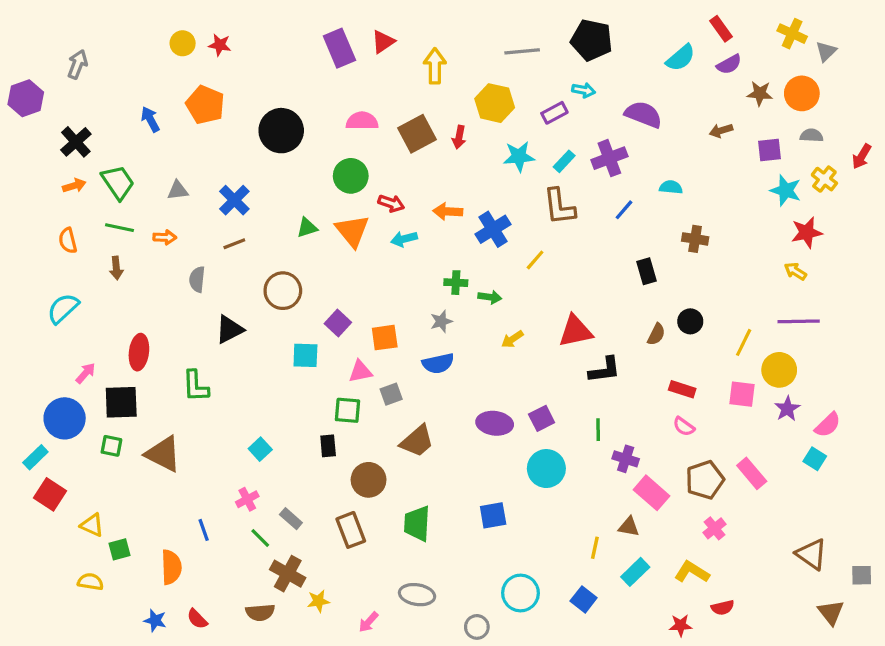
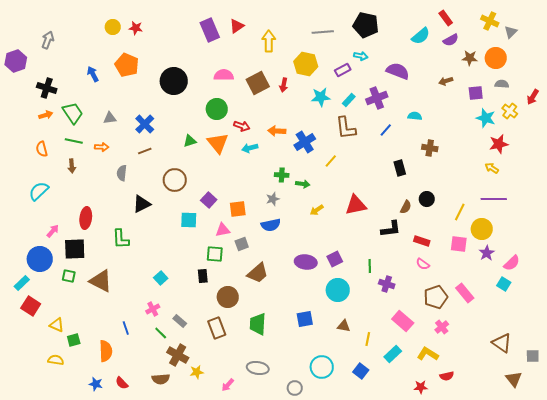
black cross: (76, 142) -> (47, 88), turned -30
black L-shape: (605, 370) -> (391, 229), moved
pink rectangle: (651, 493) -> (403, 321), moved
brown triangle: (629, 527) -> (344, 326), moved

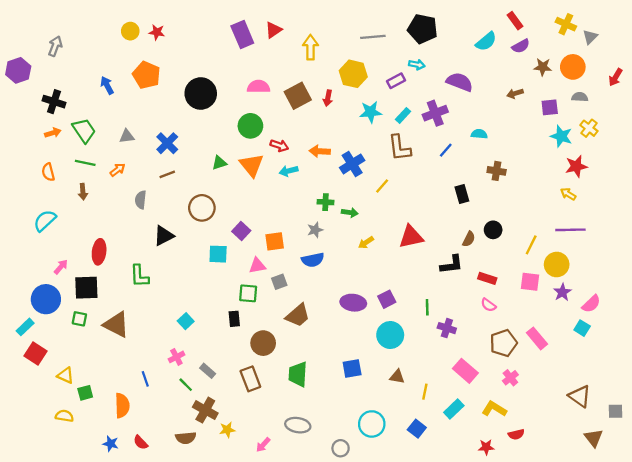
red arrow: (533, 97) -> (616, 77), moved
orange arrow: (102, 147) -> (118, 170), turned -40

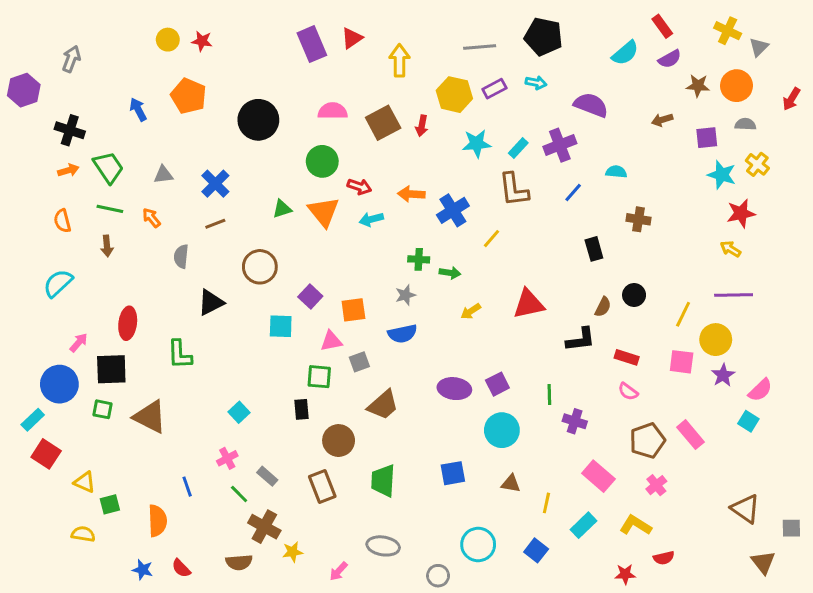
purple rectangle: (396, 81) -> (494, 89), moved
orange arrow: (118, 170) -> (151, 218), turned -91

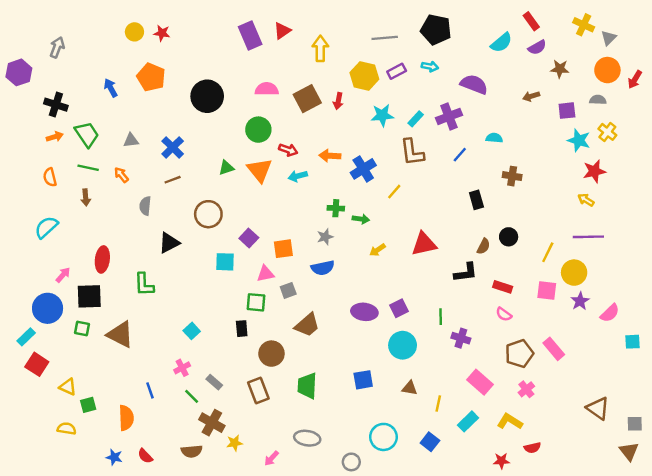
orange circle: (737, 86) -> (607, 70), moved
cyan square: (748, 421) -> (632, 342), moved, turned -35
brown triangle: (763, 562) -> (629, 451), moved

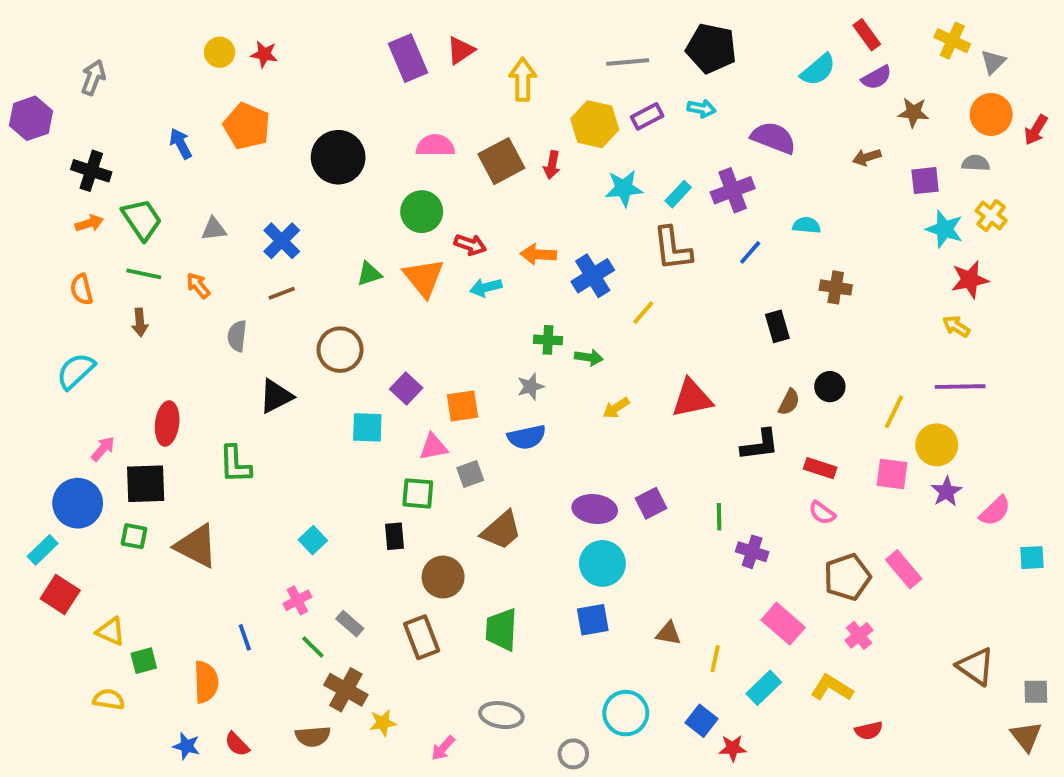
cyan circle: (403, 345) -> (602, 563), moved
red star: (501, 461) -> (733, 748), moved

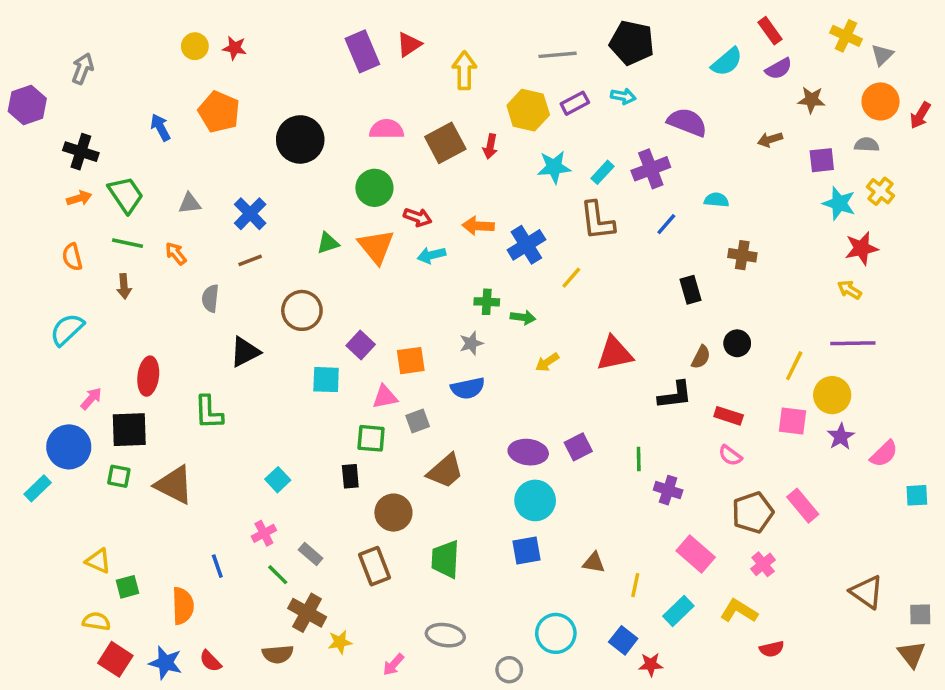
red square: (60, 595) -> (115, 659), moved
blue star: (187, 746) -> (165, 663), size x1.4

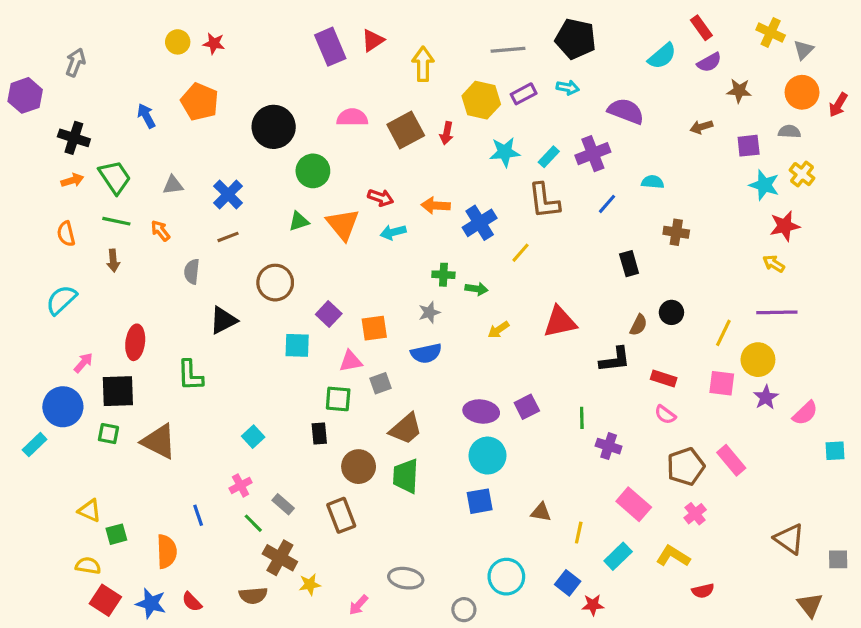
green circle: (374, 188) -> (313, 171), moved
green trapezoid: (445, 559) -> (406, 476), moved
brown triangle: (912, 654) -> (810, 605), moved

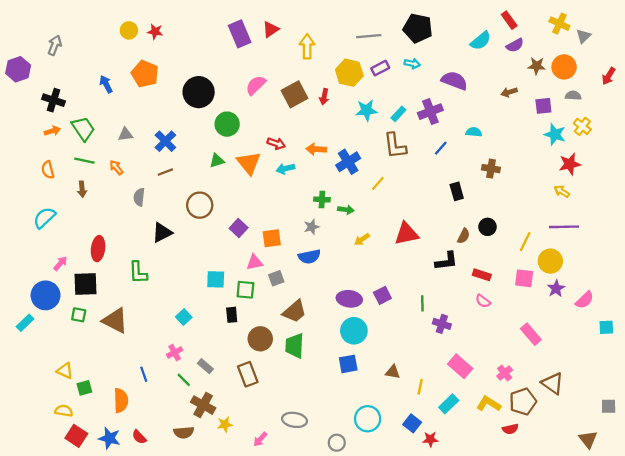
orange circle: (802, 92) -> (564, 67), moved
pink semicircle: (352, 117) -> (256, 85), turned -45
cyan square: (297, 345) -> (216, 279), moved
brown pentagon: (686, 467) -> (523, 402), moved
brown triangle: (789, 539) -> (553, 383), moved

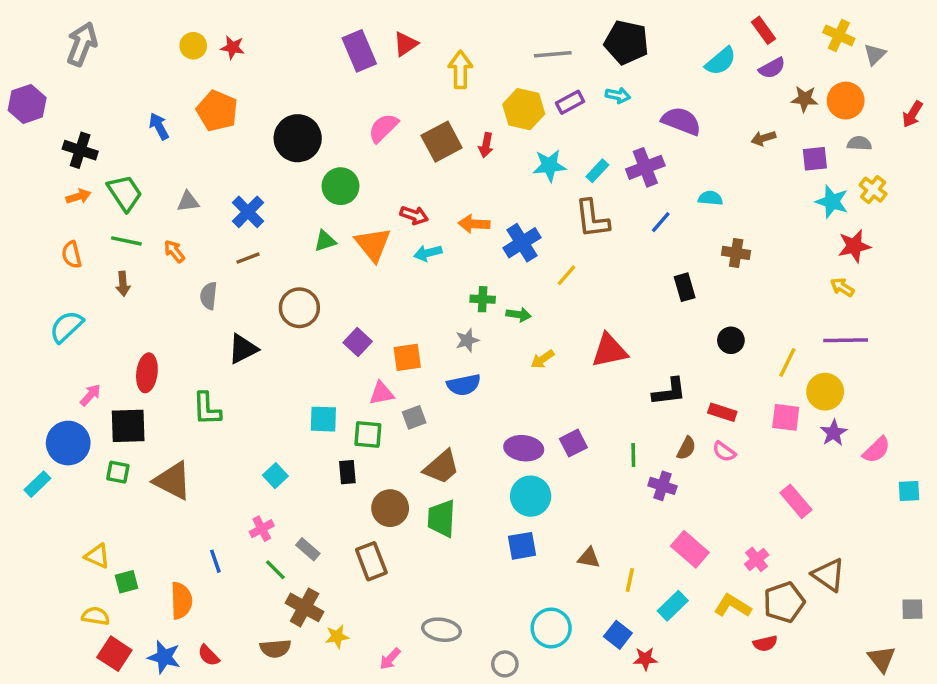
gray arrow: (55, 45) -> (82, 44), moved, size x1.4
brown semicircle: (464, 236) -> (686, 448), moved

